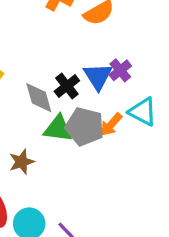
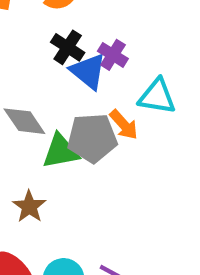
black cross: (67, 86) -> (68, 47), moved
orange arrow: (111, 124) -> (124, 125), turned -65

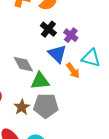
blue triangle: (88, 71) -> (57, 54), moved
gray pentagon: (92, 138) -> (46, 106), moved

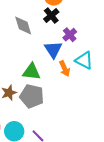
black cross: (48, 29) -> (51, 16), moved
gray diamond: (23, 64) -> (23, 26), moved

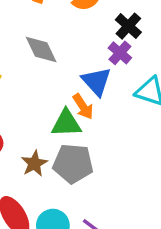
black cross: (51, 16) -> (128, 26), moved
orange arrow: (65, 69) -> (83, 107), moved

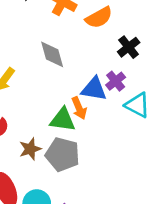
purple cross: (120, 53) -> (116, 81), moved
blue triangle: (96, 81) -> (94, 89), turned -48

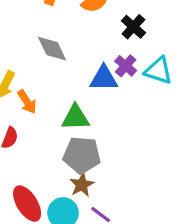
cyan triangle: (137, 105) -> (158, 71), moved
orange arrow: (79, 108) -> (27, 102), moved
brown star: (30, 149) -> (82, 185), moved

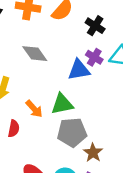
orange arrow: (27, 102) -> (34, 109), moved
brown star: (82, 185) -> (93, 153), moved

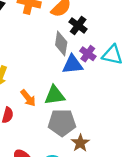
black cross: (95, 26) -> (78, 25), moved
gray diamond: (35, 54) -> (61, 43), moved, turned 40

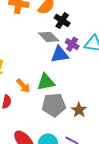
gray diamond: (61, 43) -> (49, 37), turned -50
brown star: (80, 143) -> (79, 110), moved

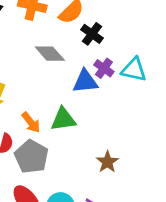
gray diamond: (49, 37) -> (50, 54), moved
gray pentagon: (54, 105) -> (31, 157), moved, turned 30

